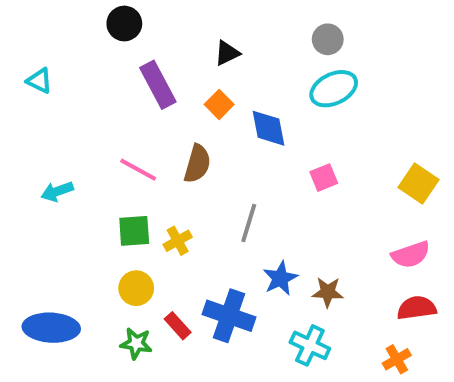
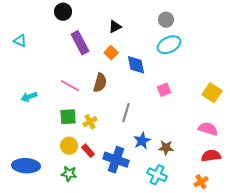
pink semicircle: (411, 255) -> (208, 129), turned -144
red rectangle: (178, 326) -> (88, 151), moved

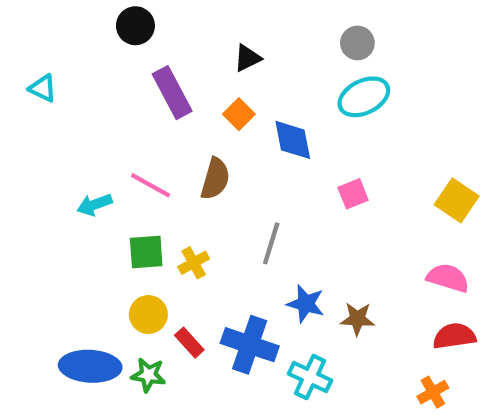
cyan arrow: (29, 97) -> (94, 205), moved
blue star: (142, 141) -> (306, 304), turned -30
red rectangle: (88, 151) -> (189, 343), moved
blue ellipse: (26, 166) -> (90, 366), moved
cyan cross: (157, 175) -> (310, 377), moved

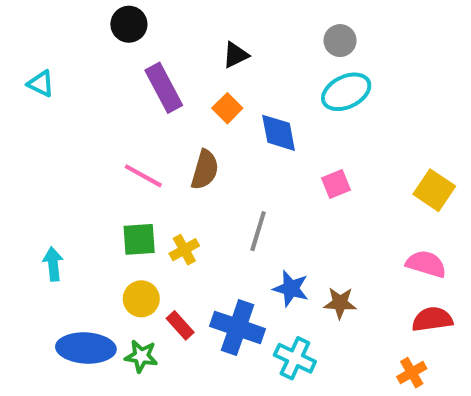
cyan arrow: (94, 205) -> (53, 264), moved, turned 104

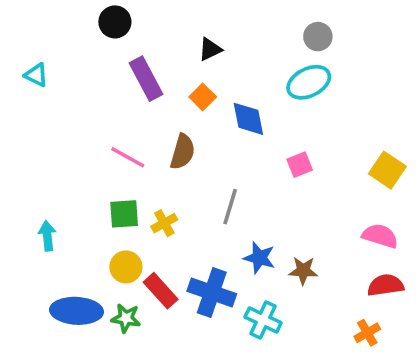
gray circle: (340, 41) -> (318, 37), moved
red rectangle: (180, 325) -> (161, 291), size x1.4

